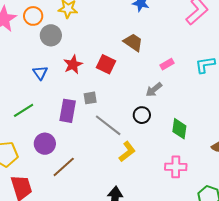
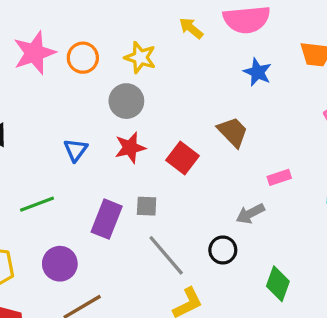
gray circle: (51, 35) -> (126, 101), moved

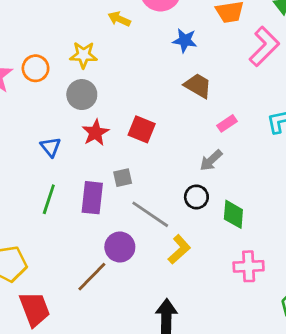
brown trapezoid: (233, 132) -> (198, 86), moved
green line: (37, 204) -> (49, 199), moved, turned -36
purple circle: (60, 264) -> (120, 247), moved
green diamond: (278, 284) -> (233, 214), moved

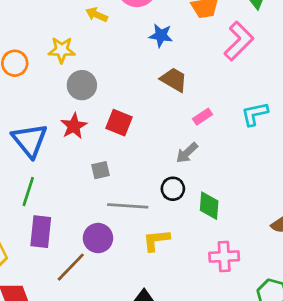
gray circle: (82, 95) -> (82, 85), moved
blue triangle: (51, 147) -> (30, 140), size x1.8
purple rectangle: (92, 198) -> (41, 232), moved
gray line: (150, 214) -> (128, 206), turned -30
yellow L-shape: (179, 249) -> (156, 240), turned -144

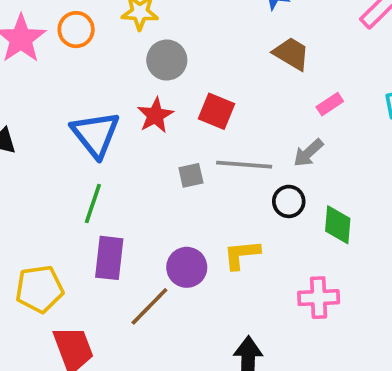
gray line: (128, 206) -> (244, 165), moved
yellow L-shape: (156, 240) -> (242, 255), moved
pink cross: (224, 257) -> (319, 298), moved

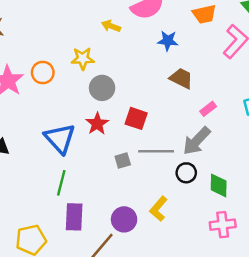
gray arrow: (308, 153) -> (197, 141), size x1.5
yellow L-shape: (242, 255) -> (158, 209), turned -40
pink cross: (319, 298) -> (223, 225), moved

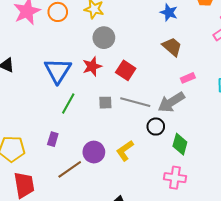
green line: (61, 183) -> (68, 103), moved
purple rectangle: (74, 217) -> (53, 139), size x0.6

